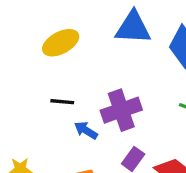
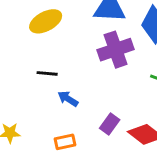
purple cross: (121, 110) -> (116, 50), moved

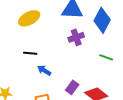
purple cross: (116, 50) -> (76, 37), size x0.7

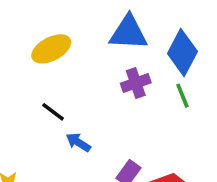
black line: (30, 53) -> (53, 112), turned 32
green line: (106, 57) -> (182, 96), moved, turned 48

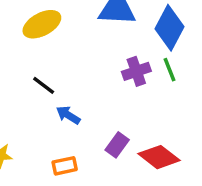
purple cross: (136, 83) -> (136, 71), moved

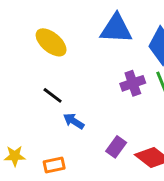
yellow ellipse: (42, 24) -> (51, 42), turned 68
orange rectangle: (65, 166) -> (54, 165), moved

